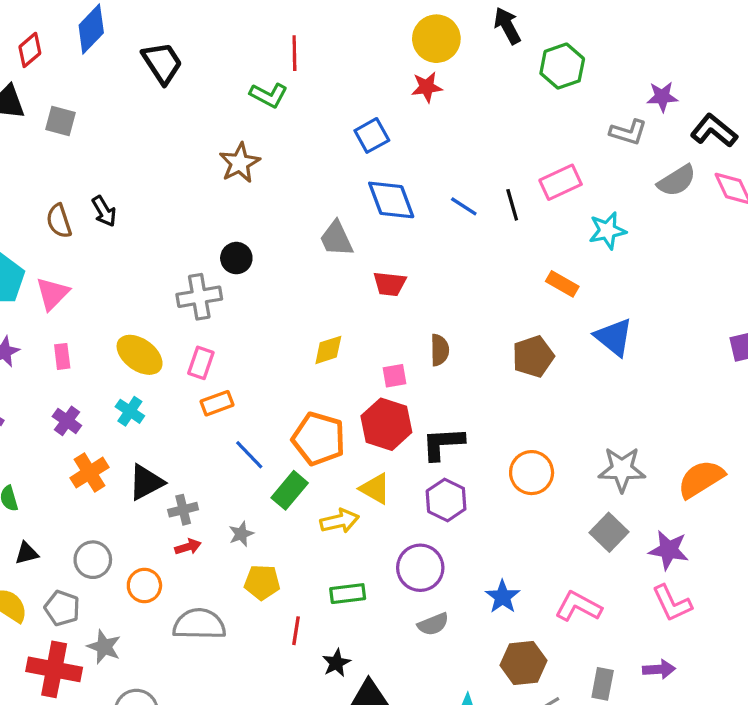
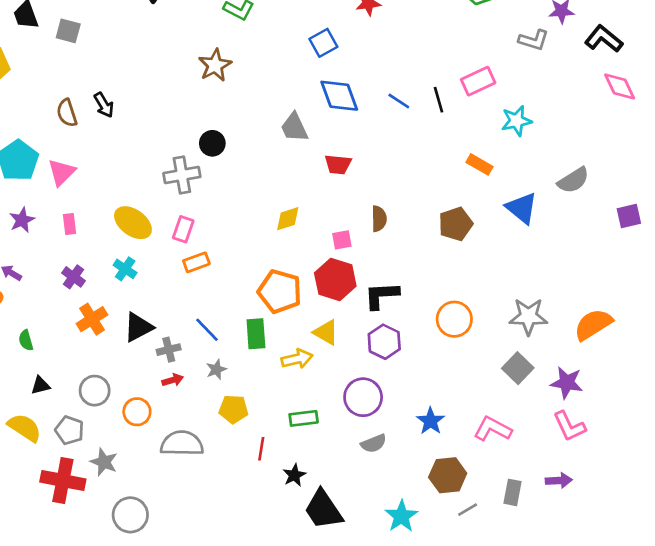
gray semicircle: (677, 181) -> (573, 180), moved
blue line: (249, 455) -> (207, 330), moved
green rectangle: (290, 490) -> (256, 334), turned -44

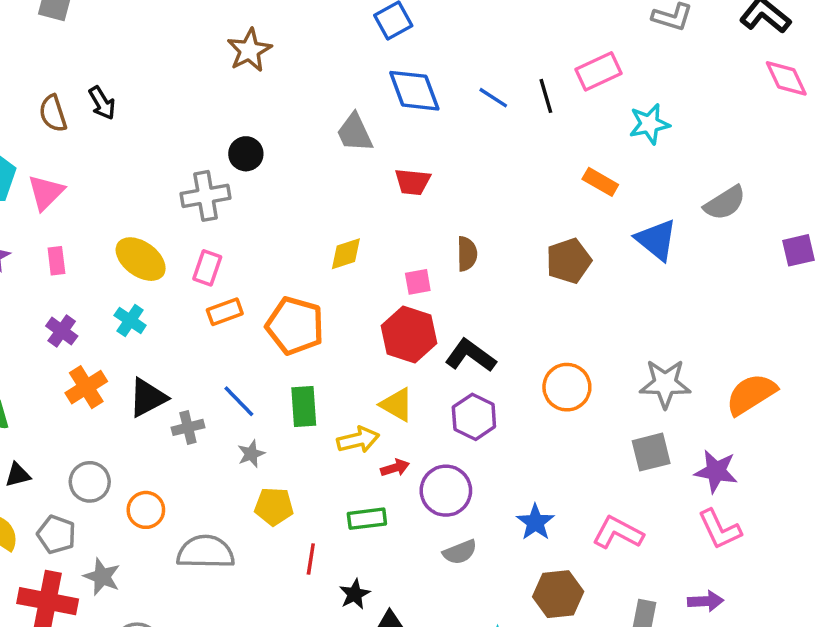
orange pentagon: (280, 291) -> (295, 326), moved
black L-shape: (382, 295) -> (470, 356), turned 39
gray square: (518, 368) -> (651, 452), turned 32
red arrow: (173, 380) -> (395, 468), moved

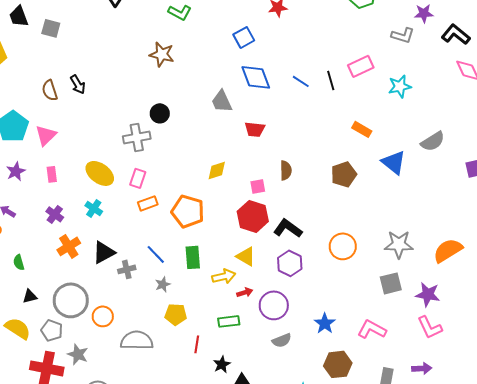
brown star: (249, 50) -> (162, 54), turned -30
cyan star: (649, 124) -> (400, 86), moved
gray circle: (90, 482) -> (71, 300), size x1.5

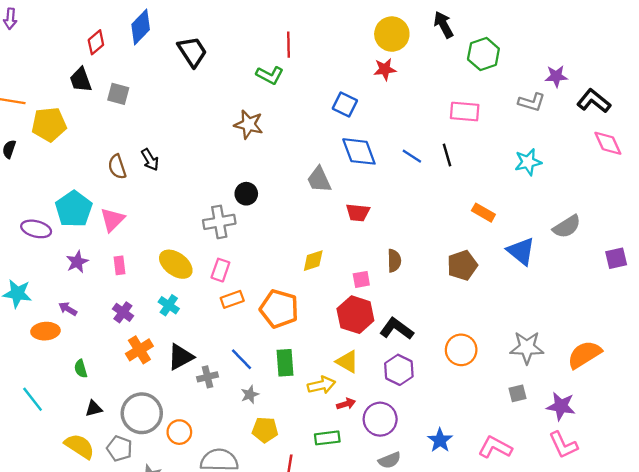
blue square: (244, 37) -> (345, 104), turned -35
pink rectangle: (361, 66) -> (465, 112), moved, turned 30
gray square: (391, 283) -> (517, 393), size x0.7

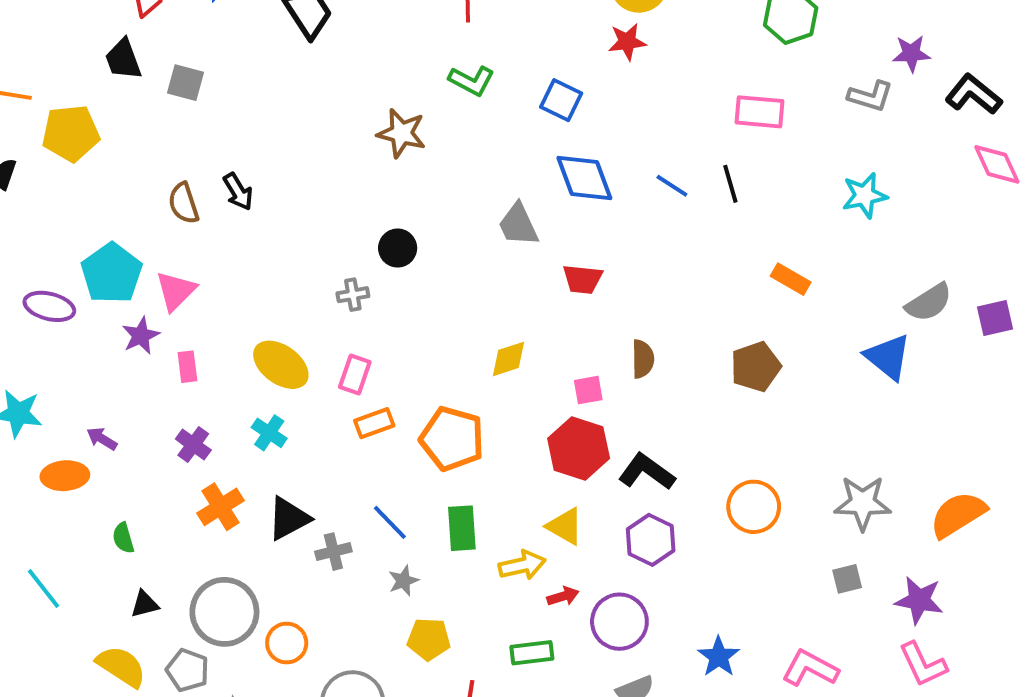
green L-shape: (270, 75) -> (472, 81), moved
gray cross: (219, 222) -> (353, 295), size x0.6
blue triangle: (521, 251) -> (888, 357), moved
purple square: (616, 258) -> (995, 318), moved
purple star: (77, 262) -> (141, 336), moved

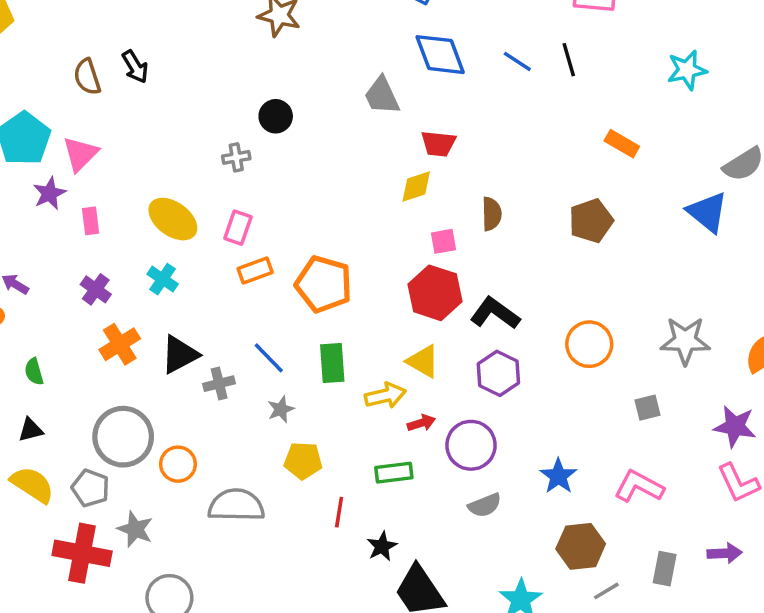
yellow diamond: (509, 359) -> (416, 187), moved
gray square: (847, 579) -> (648, 408), moved
black triangle: (145, 604) -> (31, 430), moved

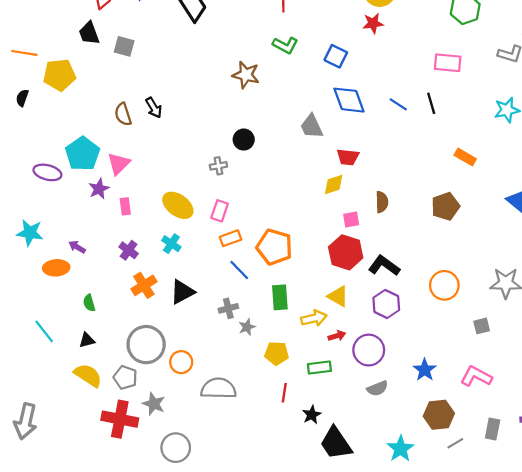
blue line: (269, 358) -> (239, 270), moved
gray cross: (219, 384) -> (228, 308), moved
yellow pentagon: (303, 461) -> (277, 353), moved

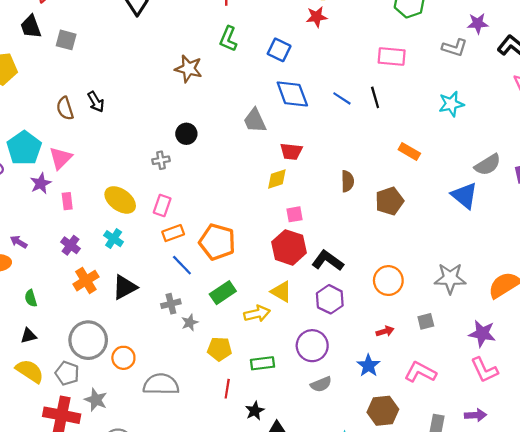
green L-shape: (285, 45) -> (228, 39), turned 85
brown semicircle: (382, 202) -> (347, 181), moved
green rectangle: (280, 297) -> (223, 293), turned 60
red arrow: (337, 336) -> (385, 331), moved

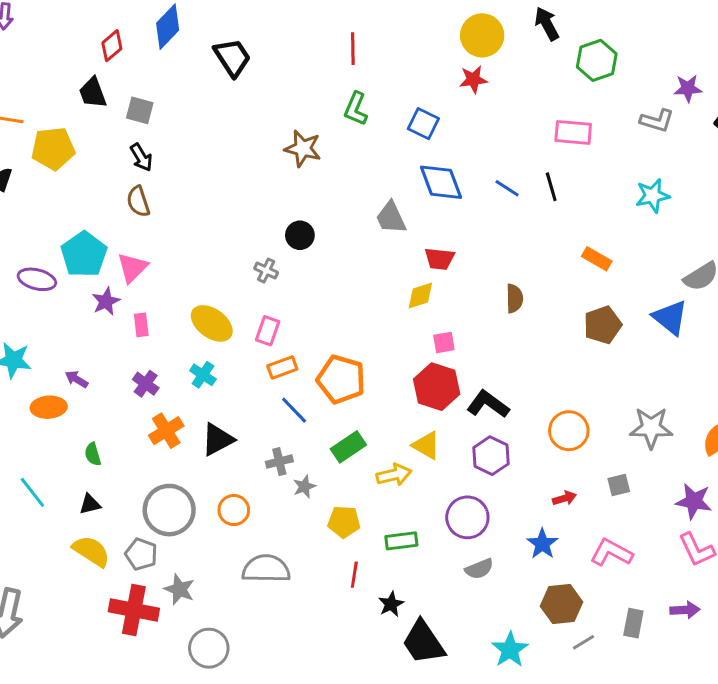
black arrow: (96, 102) -> (141, 157), moved
gray cross: (161, 160) -> (266, 271), turned 35
brown pentagon: (389, 201) -> (603, 325), moved
orange circle: (123, 358) -> (234, 510), moved

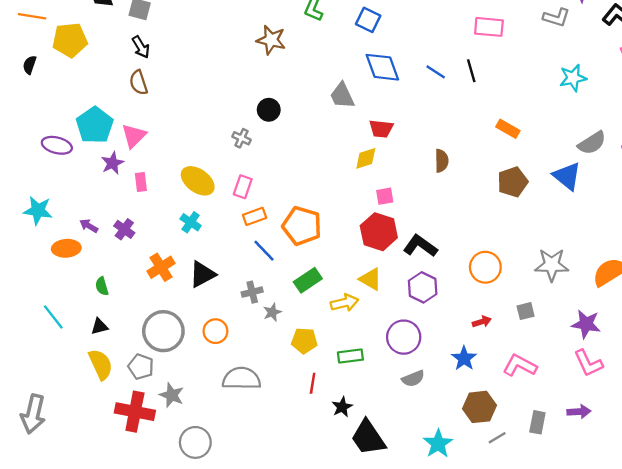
cyan star: (653, 196) -> (573, 78), moved
purple cross: (146, 384) -> (124, 229), moved
yellow semicircle: (91, 551) -> (101, 364), turned 32

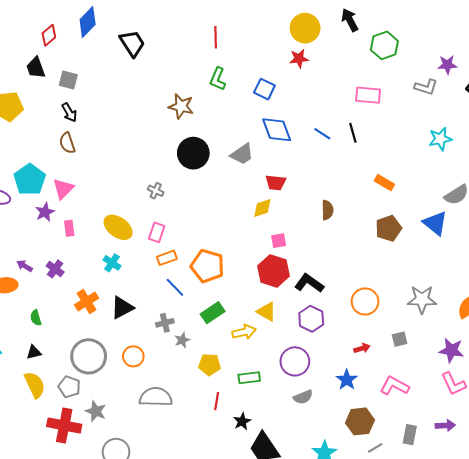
gray trapezoid: (342, 96) -> (242, 154), turned -100
black circle: (269, 110) -> (193, 153), moved, size x1.6

